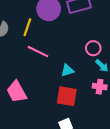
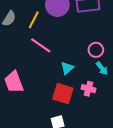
cyan triangle: (67, 70) -> (67, 68), turned -32
pink cross: (100, 87) -> (88, 89), moved

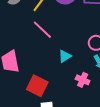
red square: (63, 94) -> (37, 86), moved

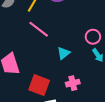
pink cross: (83, 80) -> (73, 83), moved, turned -32

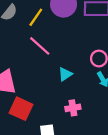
red square: (39, 85) -> (21, 109), moved

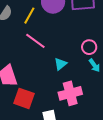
pink cross: (73, 108) -> (70, 93), size x1.6

